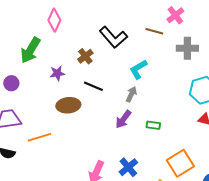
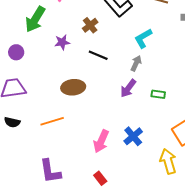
brown ellipse: (68, 105) -> (73, 87), moved
orange line: (39, 137) -> (52, 121), moved

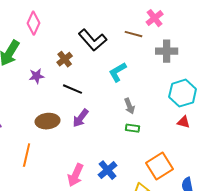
gray arrow: (136, 63) -> (130, 106), moved, turned 133
purple arrow: (128, 88) -> (81, 118), moved
orange line: (52, 121) -> (27, 155), turned -60

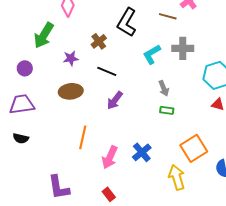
black L-shape: (93, 40) -> (127, 22), turned 72
gray cross: (167, 51) -> (183, 48), moved
brown ellipse: (48, 121) -> (71, 91), moved
orange line: (27, 155) -> (83, 137), moved

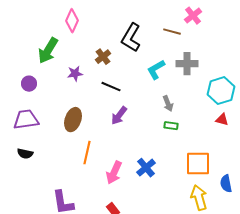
brown ellipse: (71, 91) -> (73, 120), moved, turned -65
orange square: (194, 148) -> (198, 164), turned 32
yellow arrow: (177, 177) -> (199, 198), moved

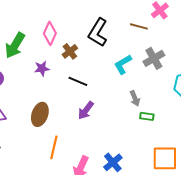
pink diamond: (72, 21) -> (50, 33), moved
gray cross: (187, 64) -> (154, 58), turned -30
green rectangle: (171, 126) -> (147, 116), moved

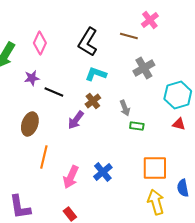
brown cross: (70, 51) -> (93, 101), moved
cyan L-shape: (123, 64) -> (96, 74), moved, turned 50
black line: (78, 81) -> (54, 92), moved

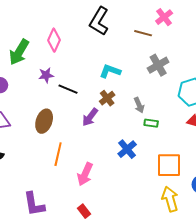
black L-shape: (88, 42) -> (99, 21), moved
blue cross: (103, 172) -> (127, 149), moved

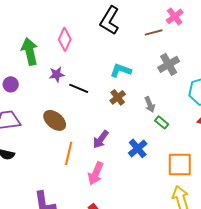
brown line: (143, 33) -> (154, 32), turned -30
green arrow: (19, 52) -> (30, 51), turned 136
purple arrow: (90, 117) -> (101, 139), moved
brown ellipse: (44, 121) -> (55, 120), turned -70
green rectangle: (151, 123) -> (162, 122), turned 32

